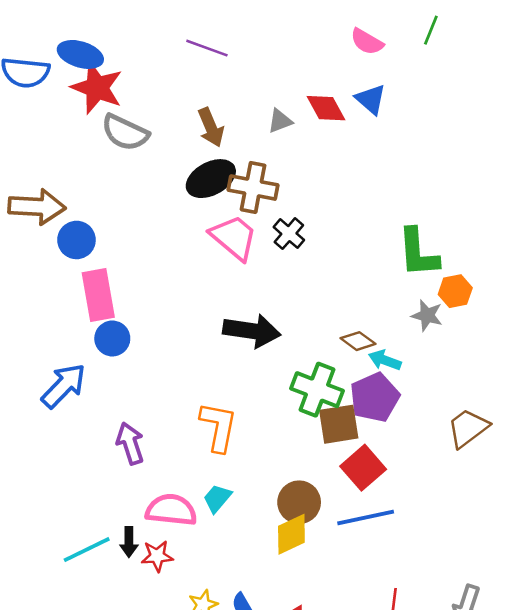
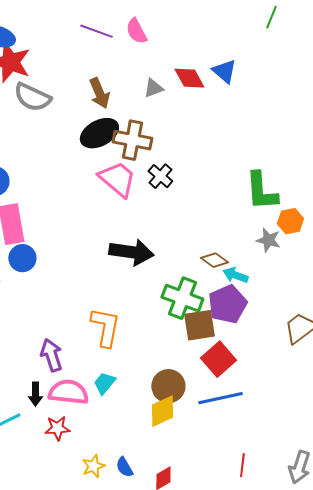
pink semicircle: (367, 42) -> (136, 31), moved, turned 32
purple arrow: (130, 443) -> (51, 355), moved
black arrow: (129, 542) -> (35, 394), moved

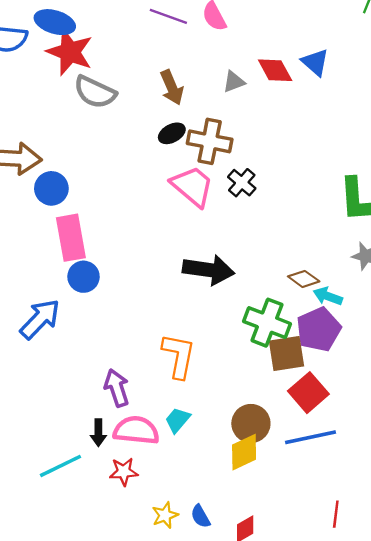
black ellipse: (99, 133) -> (172, 133), size x0.6

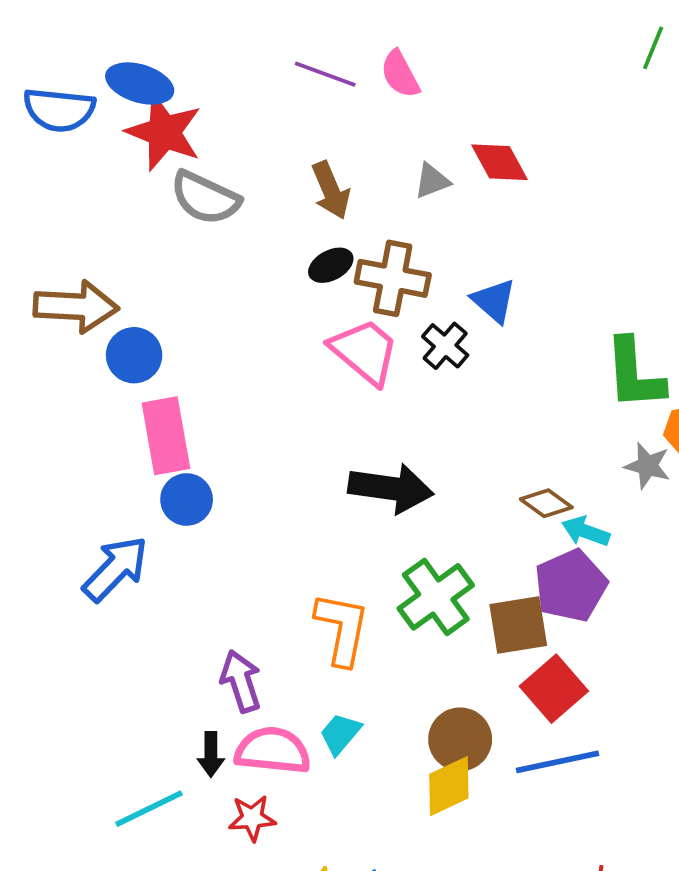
blue triangle: (315, 62) -> (494, 301), moved
green cross: (267, 323) -> (436, 597), moved, turned 33

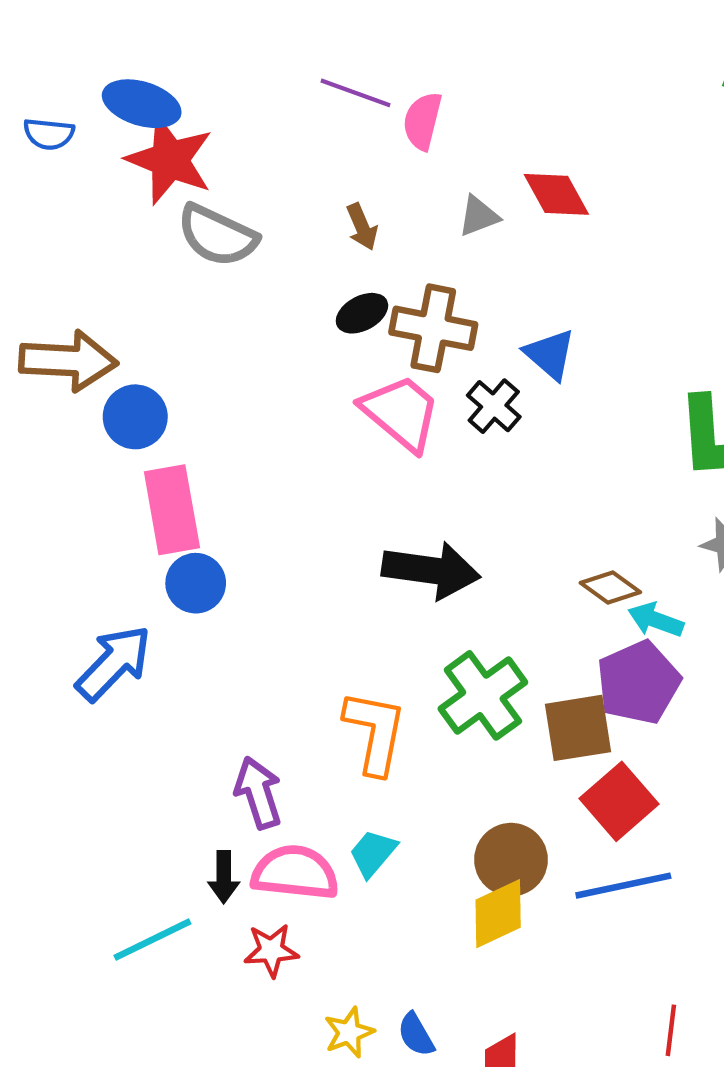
pink semicircle: (400, 74) -> (422, 121), moved, turned 42
blue semicircle: (59, 110) -> (49, 134), size x0.6
brown arrow: (331, 190) -> (362, 227), size x0.7

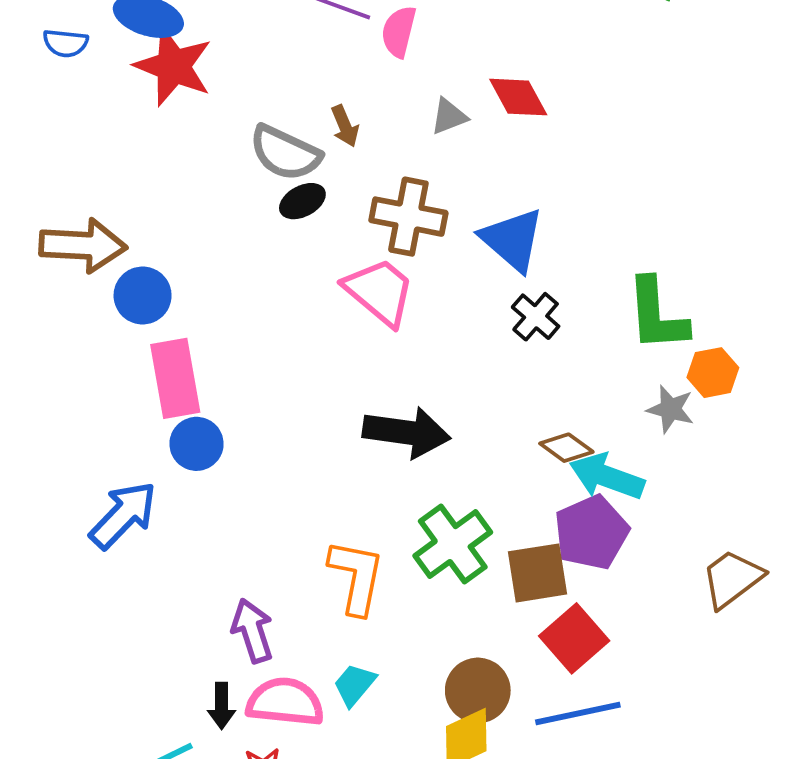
gray semicircle: (217, 235) -> (285, 153), moved
black ellipse: (362, 313) -> (302, 201), moved
blue triangle: (550, 354) -> (512, 240), size x1.4
black cross: (494, 406) -> (536, 317), moved
cyan arrow: (656, 620) -> (607, 477), size x1.5

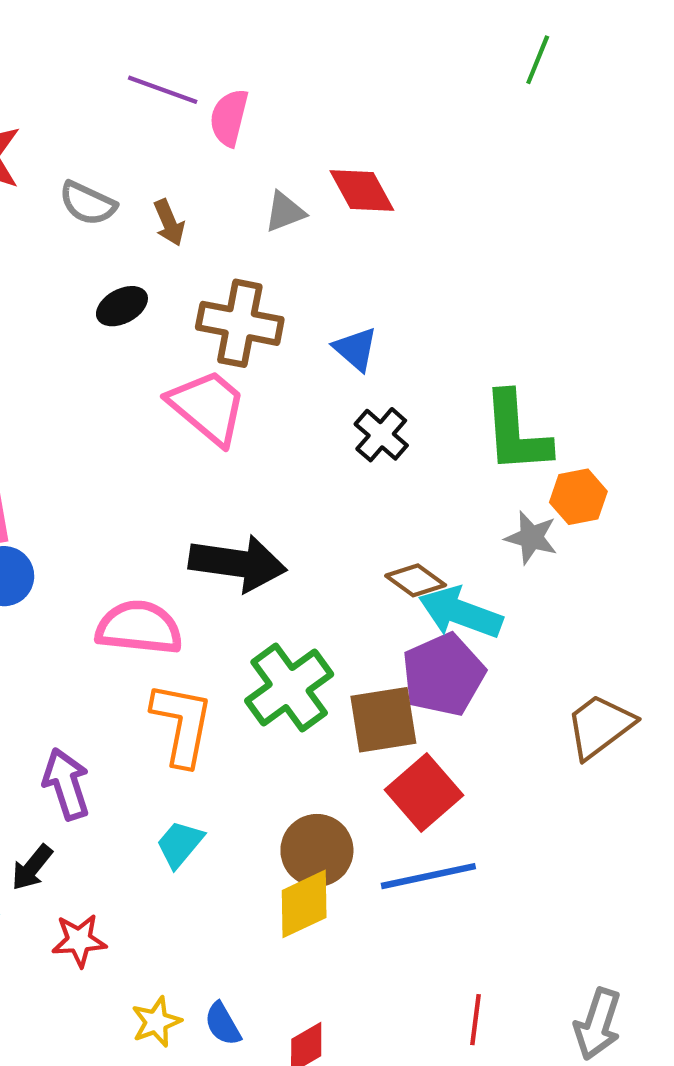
gray semicircle: (285, 153) -> (88, 203), moved, size x0.7
blue triangle: (512, 240) -> (356, 349), size x0.6
pink semicircle: (285, 702) -> (139, 628), moved
black arrow: (222, 706) -> (32, 868), turned 39

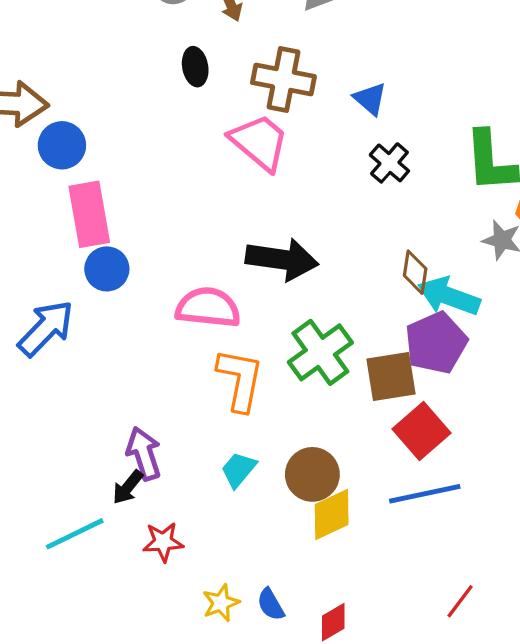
black ellipse: (122, 306) -> (195, 67), turned -72
brown diamond: (416, 580) -> (415, 272), turned 63
purple arrow: (66, 784) -> (144, 454), moved
brown circle: (317, 850) -> (312, 474), moved
red line: (476, 1020) -> (460, 601), turned 30

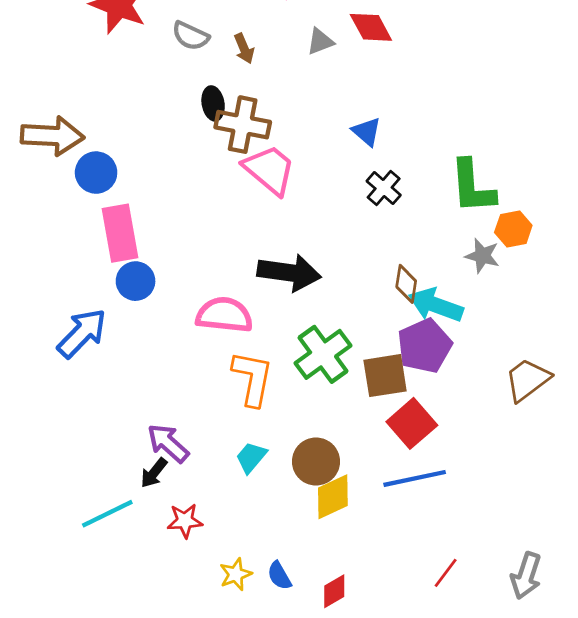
brown cross: (283, 79) -> (243, 125), moved
purple arrow: (144, 454) -> (168, 443), turned -30

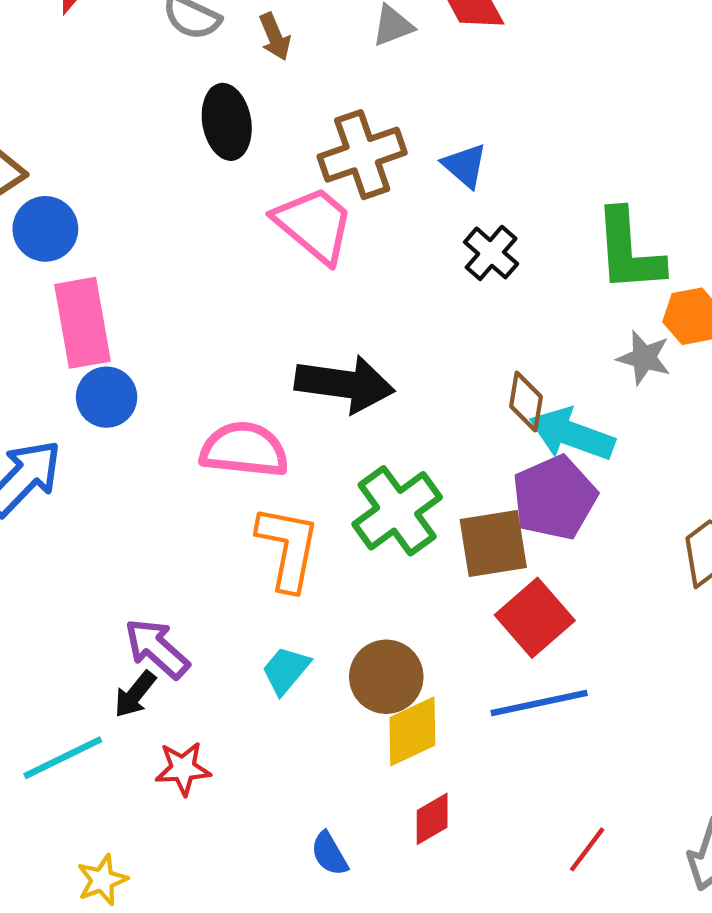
black ellipse: (213, 103) -> (227, 122), size x1.4
brown cross: (243, 125) -> (362, 155), moved, turned -30
yellow star: (236, 574) -> (102, 880), moved
red diamond: (334, 591) -> (432, 819), moved

